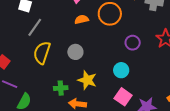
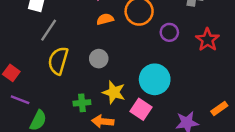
purple circle: (133, 43) -> (169, 32), moved
cyan circle: (121, 70) -> (155, 79), size x1.6
pink square: (123, 97) -> (141, 109), moved

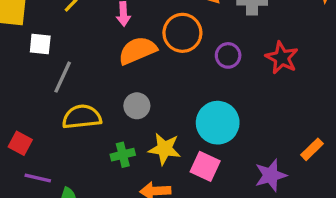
orange semicircle: (105, 19) -> (137, 50), size x1.6
yellow semicircle: (58, 61) -> (82, 117), turned 76
green cross: (82, 103) -> (123, 155), moved

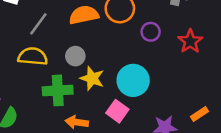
gray line: (63, 77) -> (38, 24), moved
yellow star: (165, 149) -> (92, 78), moved
green cross: (123, 155) -> (58, 90), size x1.6

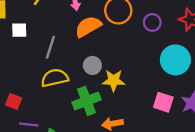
cyan circle: (133, 80) -> (175, 60), moved
pink square: (117, 111) -> (163, 102), moved

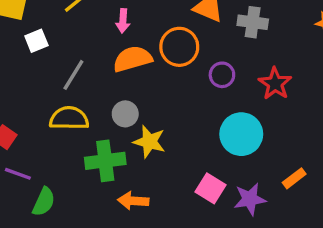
white square: (19, 30) -> (36, 41), turned -35

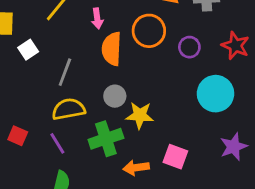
orange semicircle: (132, 59) -> (112, 49), turned -60
purple line: (18, 174) -> (57, 143), moved, turned 50
pink square: (210, 188) -> (175, 157), moved

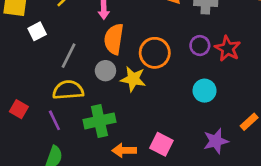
orange circle: (149, 31) -> (155, 53), moved
purple circle: (189, 47) -> (200, 46), moved
cyan circle: (216, 94) -> (205, 91), size x0.7
gray circle: (115, 96) -> (105, 71), moved
yellow star: (140, 115) -> (133, 79), moved

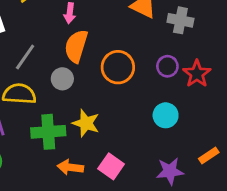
yellow star: (133, 79) -> (86, 123), moved

